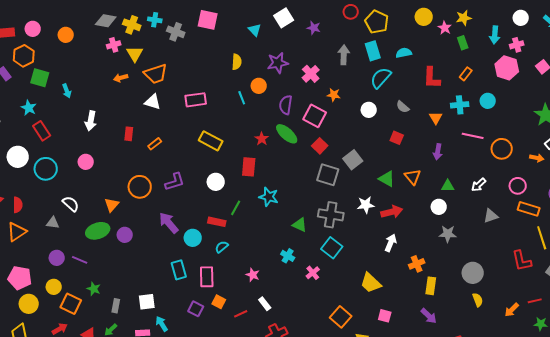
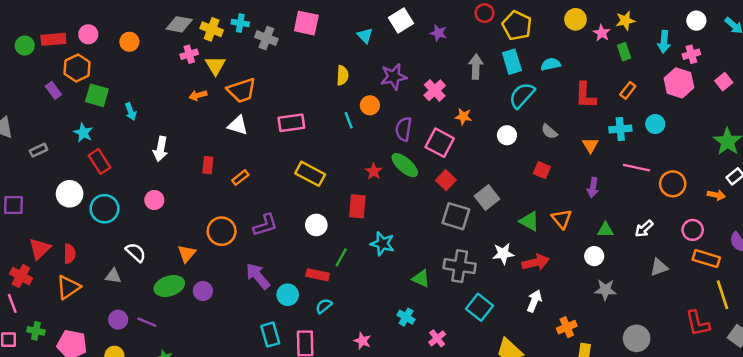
cyan square: (332, 248) -> (480, 307), moved

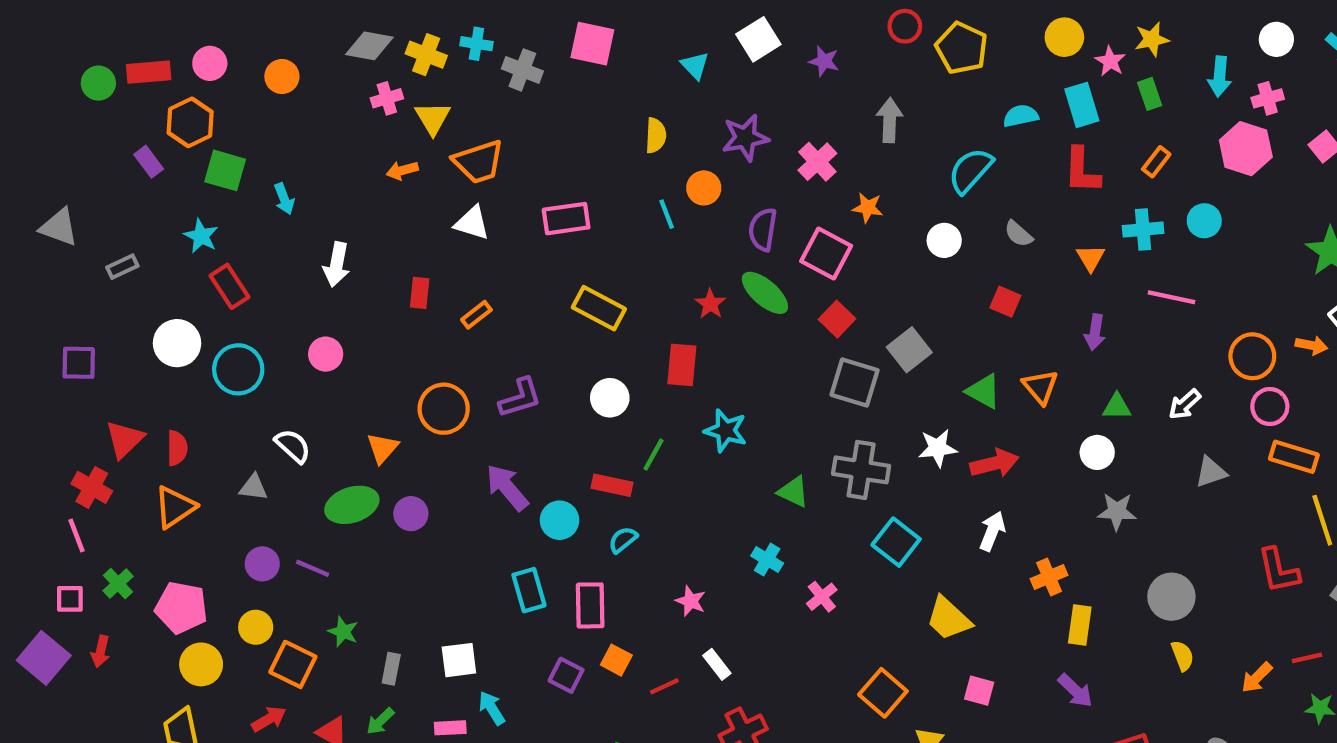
cyan rectangle: (512, 62) -> (1082, 105), moved
orange circle: (673, 184) -> (1252, 356), moved
green cross: (36, 331) -> (118, 584), turned 35

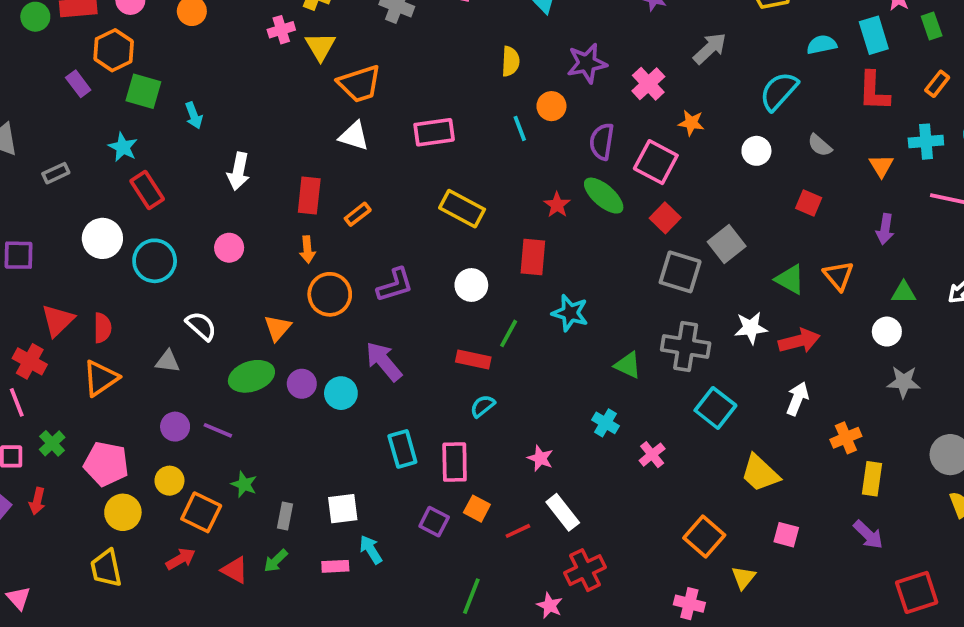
gray arrow: (890, 120) -> (710, 48), turned 45
orange arrow: (402, 170) -> (307, 250), moved, turned -80
red rectangle: (420, 293) -> (309, 196), size x1.4
cyan circle: (560, 520) -> (341, 393), moved
white rectangle: (717, 664) -> (563, 512), size x1.4

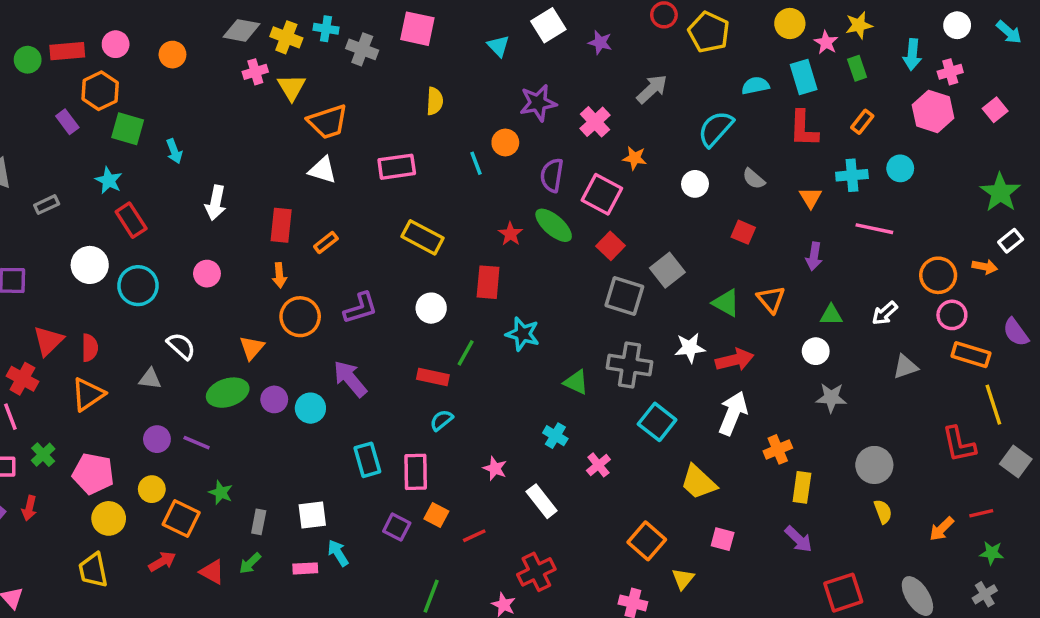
yellow semicircle: (510, 61) -> (435, 101), moved
white arrow: (797, 399) -> (733, 413), size x1.4
white rectangle: (563, 512) -> (542, 501), moved

